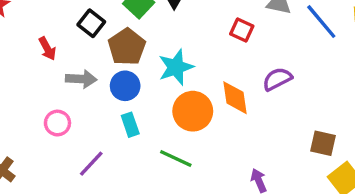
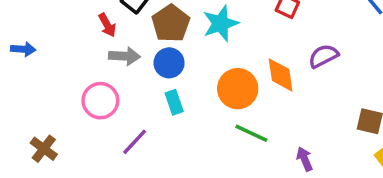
red arrow: (47, 49) -> (107, 25), moved
cyan star: (176, 67) -> (220, 23), moved
pink circle: (57, 123) -> (100, 101), size x1.4
green line: (176, 159) -> (251, 133), moved

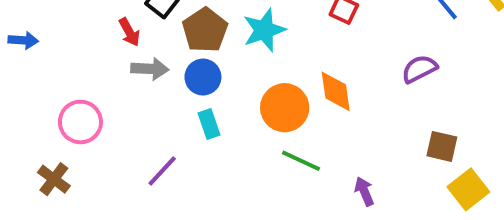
blue arrow: (23, 49) -> (23, 40), moved
purple semicircle: (323, 56) -> (419, 69), moved
pink circle: (100, 101) -> (80, 122), moved

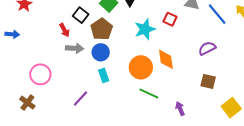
cyan star: (264, 30) -> (145, 29), moved
brown square: (442, 146) -> (208, 81), moved

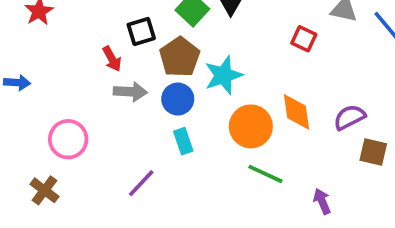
black square: (81, 15) -> (141, 31), turned 35
cyan star: (145, 29) -> (223, 75), moved
blue arrow: (12, 34) -> (17, 83), moved
purple semicircle: (207, 48) -> (349, 117), moved

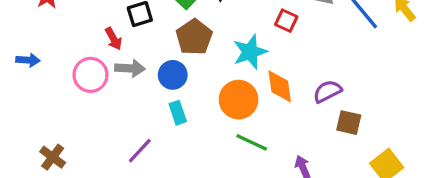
brown pentagon: (180, 57) -> (194, 37), moved
cyan star: (223, 75) -> (250, 52), moved
pink circle: (68, 139) -> (90, 75), moved

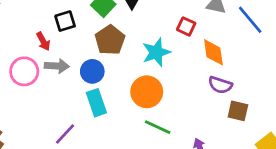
orange diamond: (280, 86) -> (213, 52), moved
purple semicircle: (327, 91) -> (220, 85), turned -135
cyan rectangle: (178, 113) -> (96, 103), size x1.4

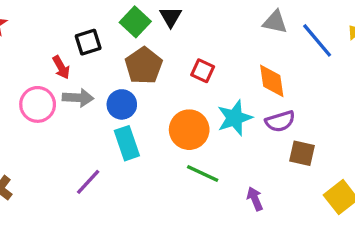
red square: (186, 26) -> (203, 71), moved
cyan star: (156, 52) -> (235, 118), moved
purple semicircle: (220, 85) -> (280, 121), turned -35

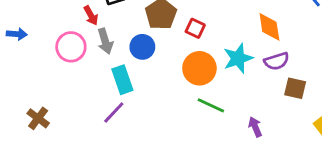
red square: (203, 71) -> (195, 28), moved
gray arrow: (78, 98) -> (105, 41), turned 70
cyan rectangle: (127, 143) -> (122, 80), moved

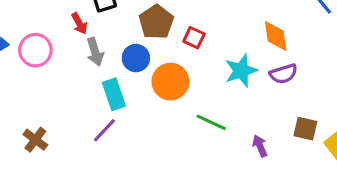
pink circle: (71, 47) -> (35, 50), moved
orange circle: (199, 68) -> (170, 82), moved
brown square: (295, 88) -> (305, 129), moved
brown cross: (38, 118) -> (35, 140), moved

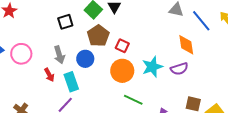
red arrow: (79, 23) -> (49, 75), moved
orange diamond: (276, 36) -> (186, 45), moved
orange circle: (170, 82) -> (122, 71), moved

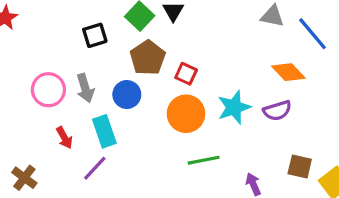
orange diamond: (186, 45) -> (288, 72), turned -35
pink circle: (21, 54) -> (48, 90), moved
red arrow: (49, 75) -> (64, 138), moved
green line: (133, 100) -> (204, 160), turned -36

